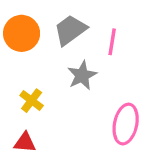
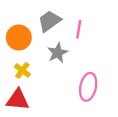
orange circle: (22, 33) -> (19, 38), moved
red triangle: (25, 143) -> (18, 100), size x1.5

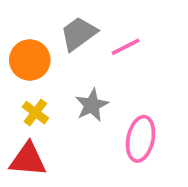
pink line: (79, 29) -> (126, 47), turned 54
gray star: (58, 53) -> (92, 105), moved

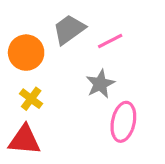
gray star: (92, 105) -> (100, 84), moved

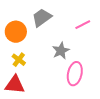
pink line: (110, 41) -> (83, 25), moved

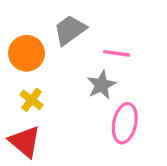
pink line: (83, 25) -> (116, 53), moved, turned 35
red triangle: (15, 85) -> (25, 141), turned 35

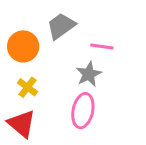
pink ellipse: (125, 123) -> (83, 111), moved

